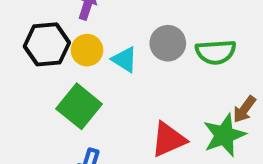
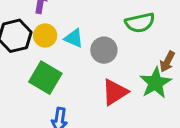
gray circle: (168, 43) -> (104, 50), moved

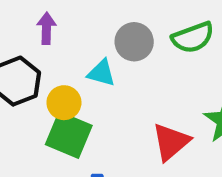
yellow circle: (45, 36) -> (64, 103), moved
gray circle: (104, 50) -> (134, 42), moved

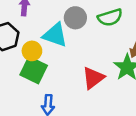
cyan triangle: (101, 73) -> (55, 35), size x1.5

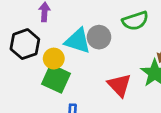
gray circle: (75, 18) -> (99, 37), moved
red triangle: (93, 78) -> (119, 85), turned -35

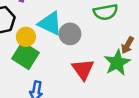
gray circle: (99, 37) -> (70, 34), moved

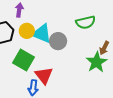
yellow circle: (26, 37) -> (27, 31), moved
red triangle: (83, 69) -> (44, 75), moved

